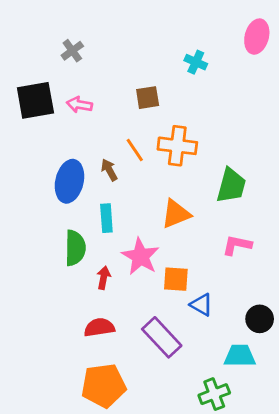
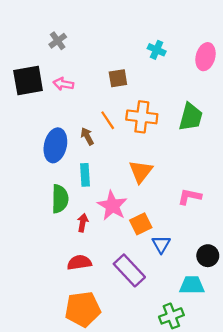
pink ellipse: (257, 37) -> (206, 57), moved
green trapezoid: (231, 186) -> (191, 117), moved
orange triangle: (176, 214) -> (141, 172), turned -30
orange square: (176, 279) -> (141, 224), turned -30
blue triangle: (201, 305) -> (161, 244), turned 30

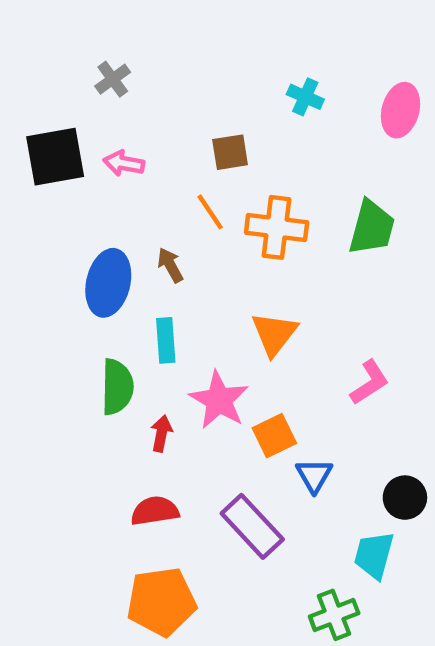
orange line: (108, 120) -> (210, 212), moved
pink L-shape: (190, 197) -> (370, 382), turned 135
cyan trapezoid: (192, 285) -> (374, 555), turned -75

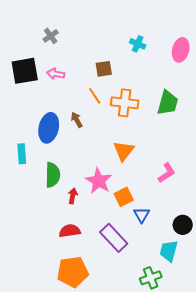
cyan rectangle: (166, 340) -> (22, 154), moved

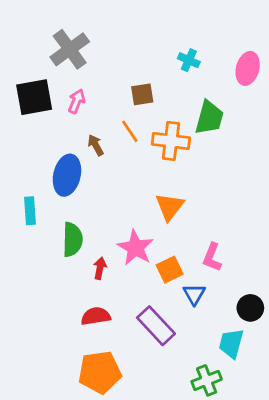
gray cross: (51, 36) -> (70, 49), size x1.8
pink arrow: (56, 74) -> (77, 101), turned 102
green trapezoid: (168, 103) -> (209, 118), moved
brown arrow: (77, 120) -> (96, 145), moved
pink L-shape: (167, 173) -> (212, 257), moved, turned 145

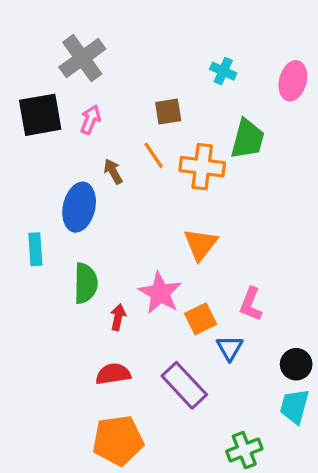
cyan trapezoid: (231, 343) -> (295, 406), moved

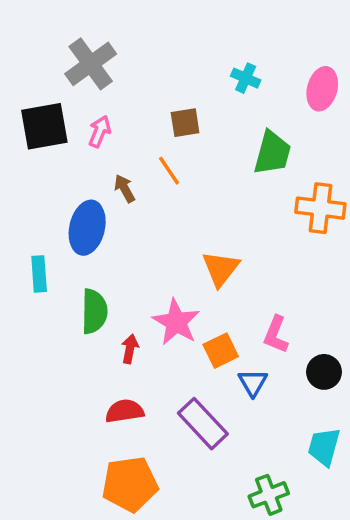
orange cross: (202, 167) -> (320, 208), moved
black circle: (296, 364) -> (324, 372), moved

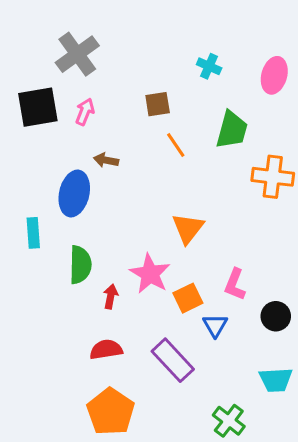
orange line: (169, 171) -> (176, 145), moved
brown arrow: (125, 188) -> (106, 160), turned -50
cyan trapezoid: (324, 447) -> (276, 380), turned -108
orange pentagon: (130, 484) -> (111, 412), turned -30
green cross: (269, 495) -> (229, 421), turned -32

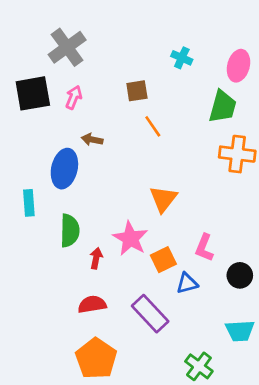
green trapezoid: (232, 130) -> (223, 107), moved
blue triangle: (215, 325) -> (187, 283), turned 45

